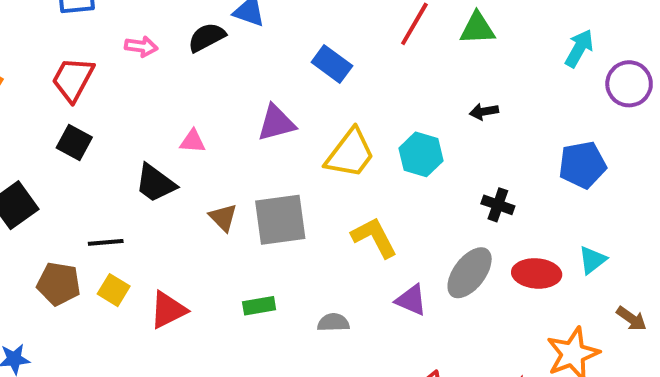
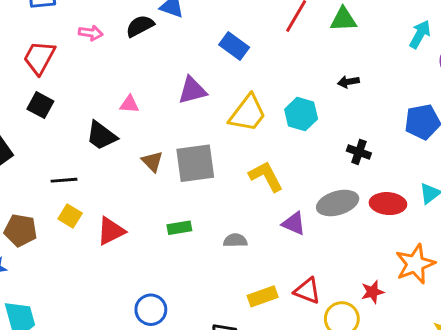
gray ellipse: (470, 273) -> (338, 203), turned 36
brown pentagon: (59, 284) -> (21, 230), moved

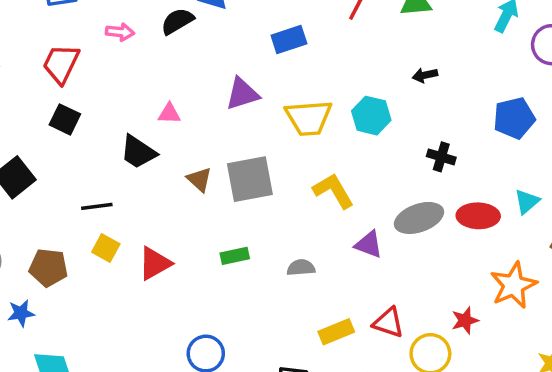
blue rectangle: (234, 46) -> (289, 40), turned -52
yellow trapezoid: (248, 113) -> (309, 118), turned 51

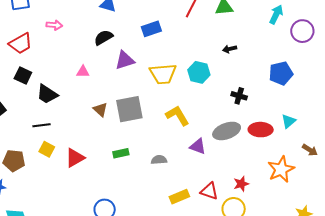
black semicircle: (177, 21) -> (103, 37), moved
red trapezoid: (61, 64) -> (21, 43), turned -145
black trapezoid: (138, 152) -> (47, 94), moved
red star: (465, 320) -> (241, 184), moved

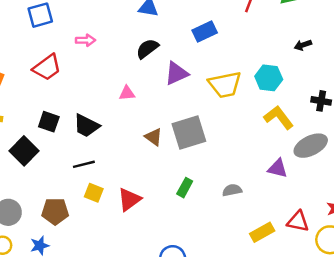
black square: (23, 75) -> (49, 122), moved
yellow L-shape: (177, 116) -> (279, 117), moved
green rectangle: (121, 153) -> (185, 188), turned -42

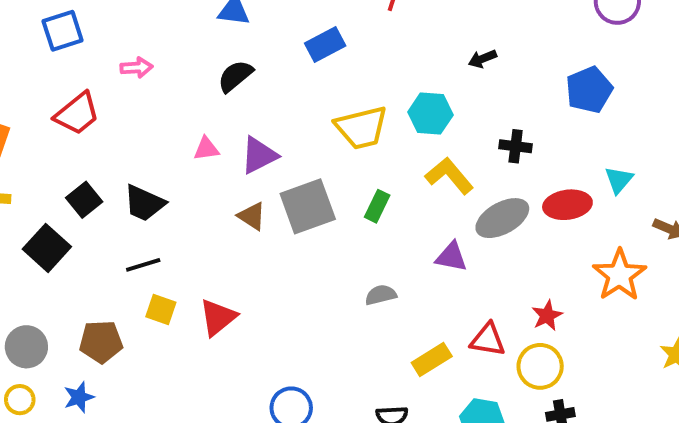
purple triangle: (176, 73) -> (259, 155), moved
black square: (49, 122) -> (84, 200), turned 35
green rectangle: (185, 188) -> (377, 206), moved

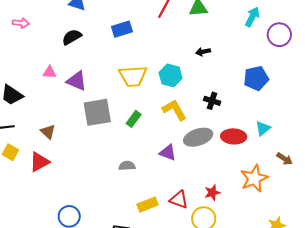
purple triangle: (259, 155) -> (77, 81), turned 40
brown triangle: (252, 216) -> (48, 132), moved

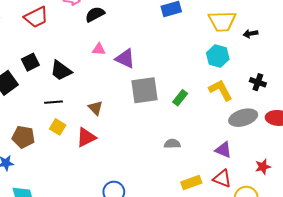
black semicircle: (72, 37) -> (95, 14), moved
yellow trapezoid: (133, 76) -> (222, 21), moved
purple triangle: (168, 153) -> (223, 150), moved
red star: (212, 193) -> (263, 167), moved

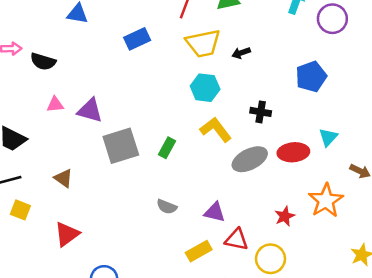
black semicircle: (95, 14) -> (43, 62), turned -126
red triangle: (86, 137) -> (67, 234), moved
gray semicircle: (172, 144) -> (167, 207), turned -147
purple triangle: (223, 150) -> (215, 212), moved

